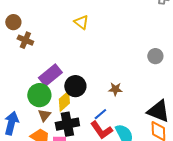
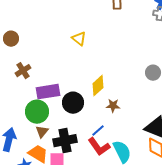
brown cross: (25, 40) -> (23, 71), moved, turned 35
purple rectangle: (50, 75) -> (48, 92), turned 30
yellow diamond: (64, 101) -> (98, 86), moved

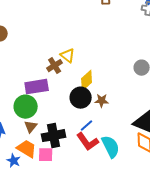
yellow triangle: (79, 39) -> (68, 56), moved
brown cross: (23, 71) -> (55, 66), moved
black circle: (73, 103) -> (81, 98), moved

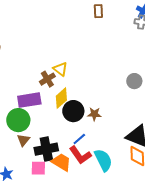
yellow diamond: (87, 81) -> (61, 98), moved
orange trapezoid: (27, 149) -> (61, 162), moved

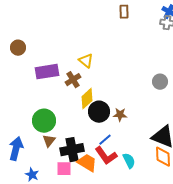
yellow triangle: (60, 69) -> (86, 61), moved
purple rectangle: (29, 100) -> (47, 72), moved
cyan semicircle: (103, 160) -> (129, 161), size x0.7

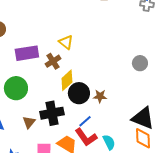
green circle: (44, 121) -> (16, 88), moved
black cross: (72, 150) -> (52, 113), moved

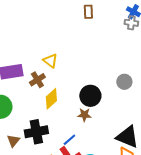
black circle: (79, 93) -> (90, 96), moved

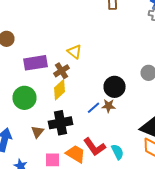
yellow diamond: (51, 99) -> (60, 90), moved
blue line: (69, 140) -> (94, 108), moved

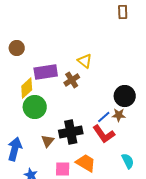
yellow diamond: (60, 90) -> (27, 88), moved
red L-shape: (94, 147) -> (104, 134), moved

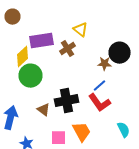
black circle: (125, 96) -> (120, 53), moved
brown star: (119, 115) -> (104, 64), moved
brown triangle: (48, 141) -> (44, 110), turned -32
orange trapezoid: (86, 163) -> (82, 132), turned 30

